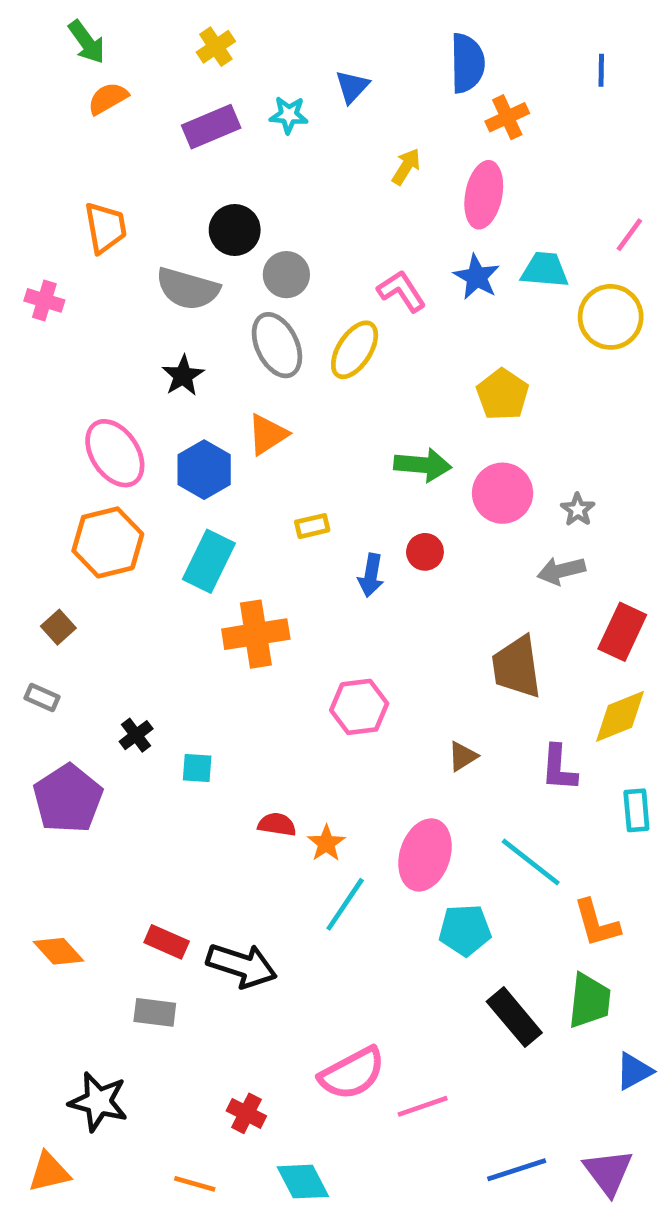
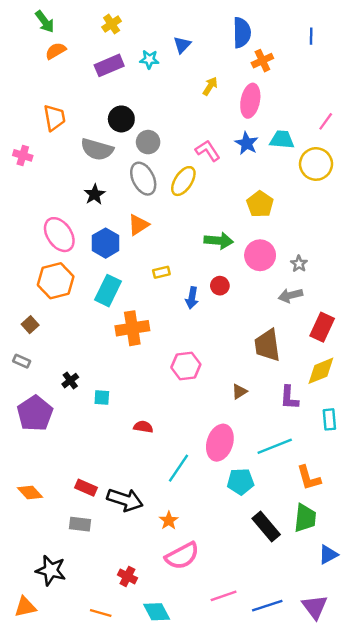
orange star: (326, 843) -> (169, 520), moved
cyan line: (531, 862) -> (275, 446), turned -60
pink line: (423, 1106) -> (224, 596), moved

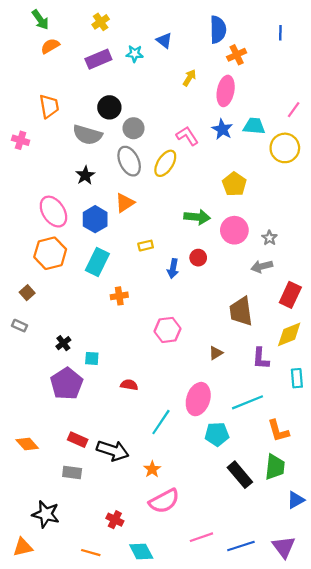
blue triangle: (182, 45) -> (164, 41), turned -35
orange cross: (132, 328) -> (119, 296), size x0.6
purple pentagon: (35, 413) -> (67, 384), moved

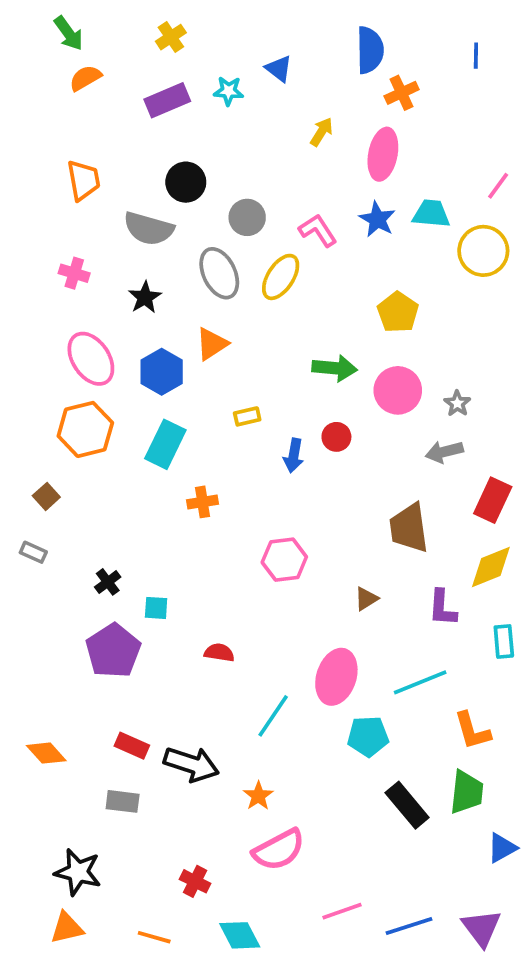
gray circle: (134, 128) -> (247, 217), moved
pink cross: (21, 140) -> (74, 273), moved
orange triangle: (23, 547) -> (67, 928), moved

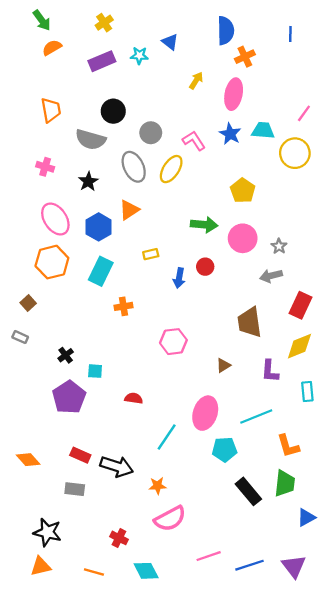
orange star: (258, 796) -> (158, 486), turned 30

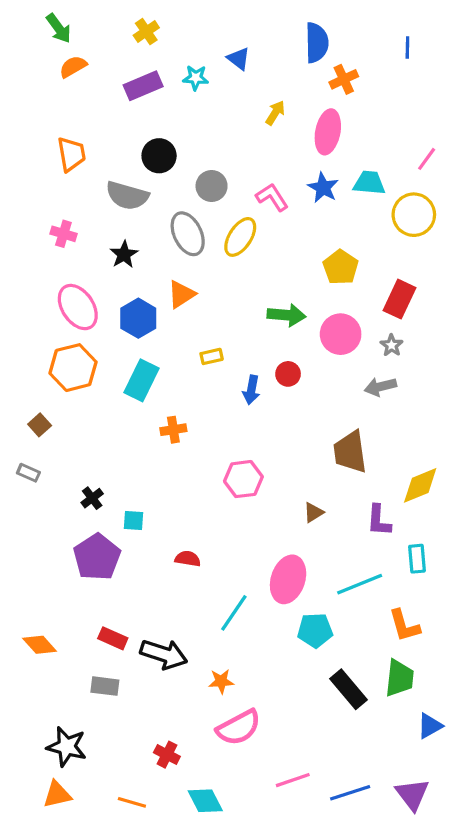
red rectangle: (301, 305) -> (399, 299), moved
cyan rectangle: (307, 392) -> (417, 559), moved

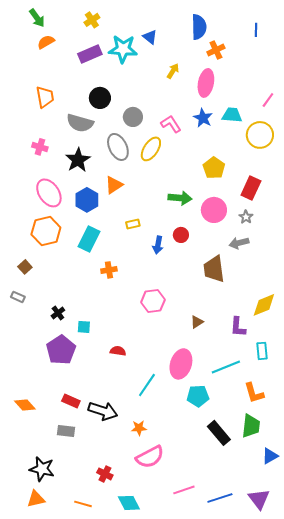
cyan star: (196, 78) -> (123, 49), size x1.8
black star: (124, 254) -> (78, 160), size x1.4
brown trapezoid: (350, 452) -> (214, 269), moved

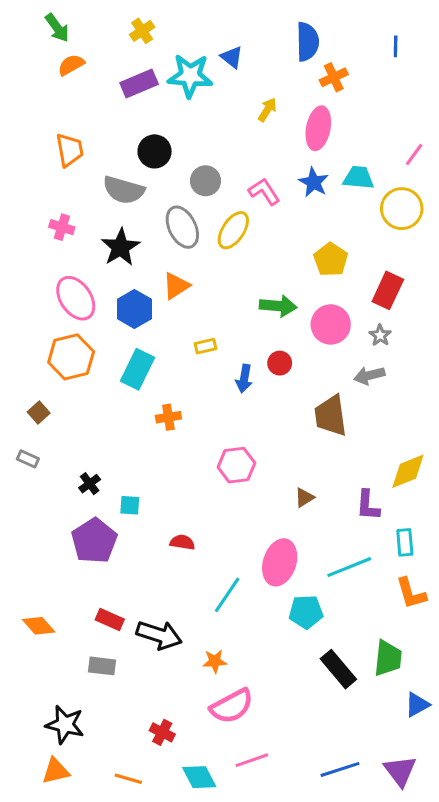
orange L-shape: (254, 393) -> (411, 593), moved
pink line: (184, 490) -> (252, 760), moved

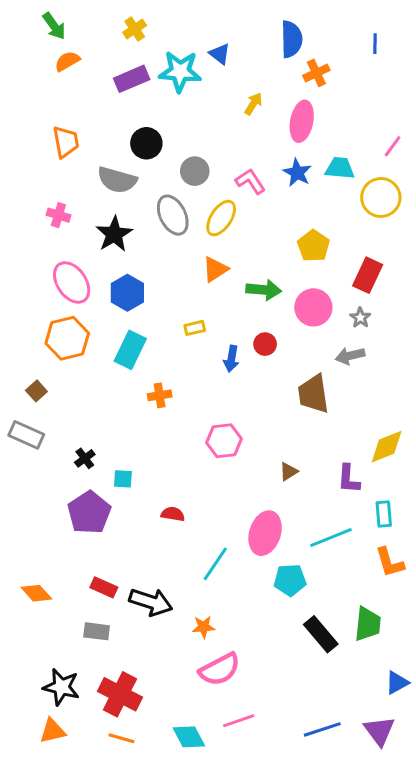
orange triangle: (176, 286) -> (215, 269), moved
gray rectangle: (28, 459) -> (26, 435), size x1.6
blue triangle: (417, 705) -> (397, 683), moved
red cross: (162, 732) -> (120, 694), moved, size x1.8

